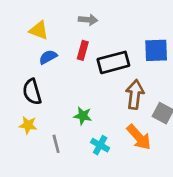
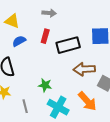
brown arrow: (135, 94) -> (84, 69), turned -100
cyan cross: (100, 145) -> (58, 107), size x1.5

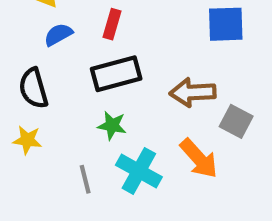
black rectangle: (68, 45) -> (116, 74), moved
gray line: (25, 106) -> (85, 179), moved

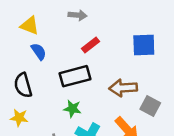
red rectangle: (112, 24) -> (91, 45), moved, turned 36
blue semicircle: (58, 34) -> (39, 51), turned 84

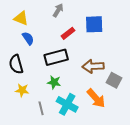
gray arrow: (78, 15) -> (58, 10), turned -64
blue square: (144, 45) -> (94, 24), moved
yellow star: (19, 118) -> (22, 90), moved

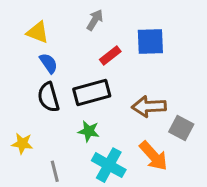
black semicircle: (16, 64) -> (49, 97), moved
yellow star: (22, 90) -> (22, 143), moved
gray line: (41, 108) -> (55, 171), moved

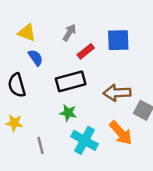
gray arrow: (95, 20) -> (69, 33), moved
black semicircle: (49, 97) -> (17, 85), moved

